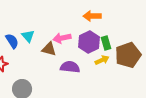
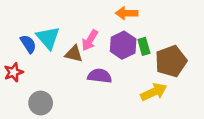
cyan triangle: (28, 36) -> (48, 38), size x1.5
pink arrow: (62, 38) -> (90, 40), turned -48
yellow arrow: (102, 60) -> (154, 92), moved, size x1.5

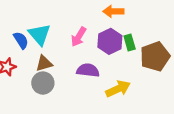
brown triangle: (74, 54) -> (44, 63), moved, turned -30
yellow arrow: (154, 92) -> (118, 89), moved
gray circle: (41, 103) -> (43, 83), moved

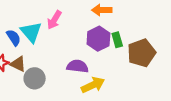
pink arrow: (79, 37) -> (54, 20), moved
brown triangle: (44, 63) -> (18, 64), moved, turned 42
yellow arrow: (118, 89) -> (93, 85), moved

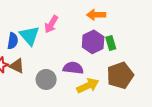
blue semicircle: (14, 38) -> (13, 41), turned 42
brown pentagon: (141, 53) -> (120, 75), moved
gray circle: (35, 78) -> (46, 79), moved

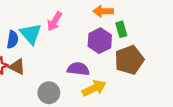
green rectangle: (111, 43) -> (121, 29), moved
brown pentagon: (120, 75) -> (129, 60), moved
gray circle: (46, 79) -> (49, 93), moved

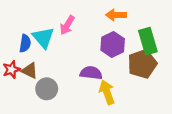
green rectangle: (121, 29) -> (148, 41), moved, size x1.6
yellow arrow: (94, 88) -> (107, 92), turned -85
gray circle: (49, 93) -> (47, 89), moved

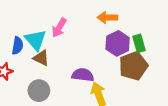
green rectangle: (148, 41) -> (139, 43), size x0.7
purple hexagon: (113, 44) -> (118, 43), moved
brown triangle: (30, 71) -> (41, 58), moved

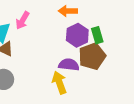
purple semicircle: (83, 75) -> (69, 65), moved

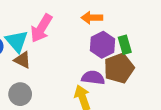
pink arrow: (23, 20) -> (41, 28), size x1.4

